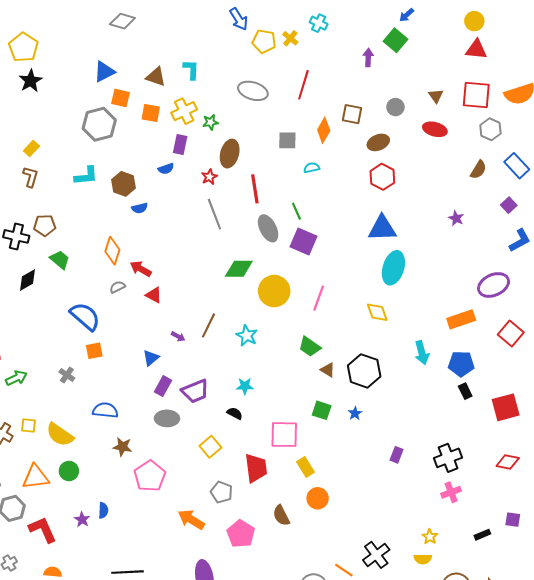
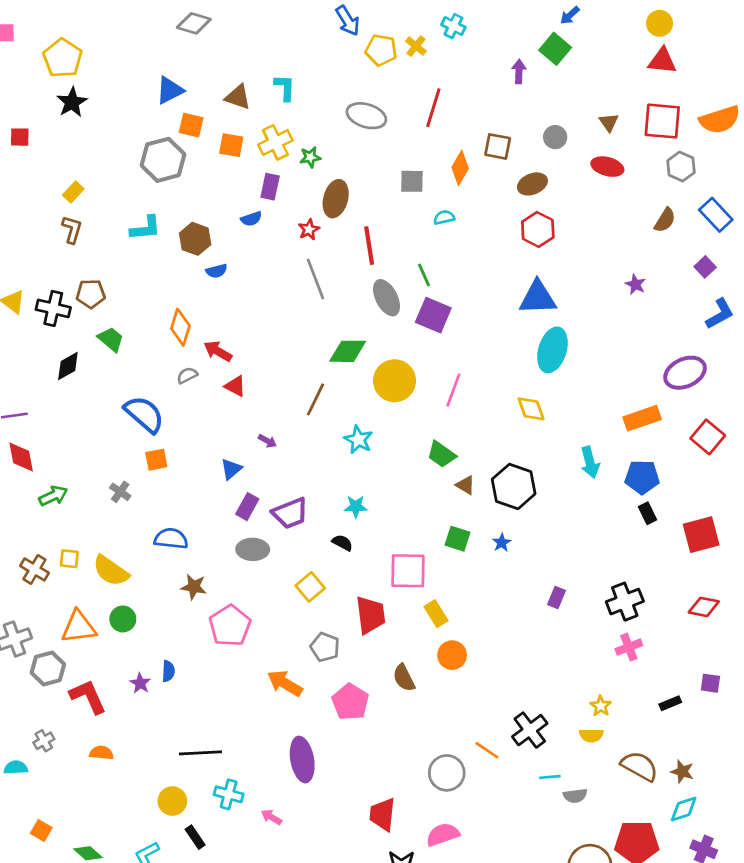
brown line: (208, 325) -> (316, 399), moved

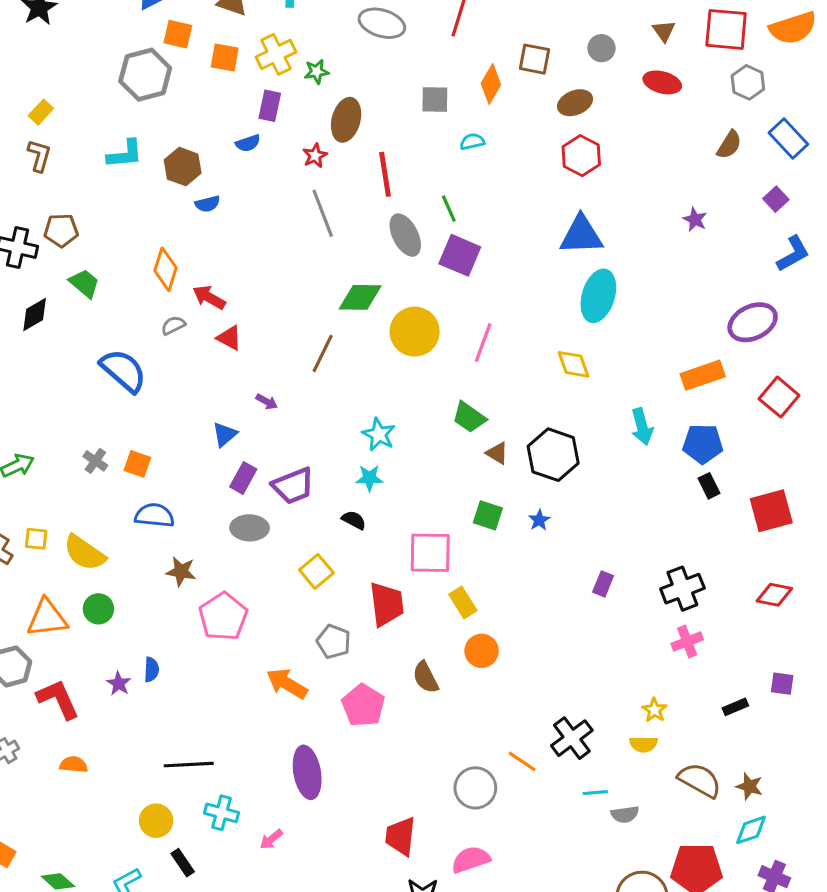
cyan star: (358, 440) -> (379, 434), moved
orange square: (156, 460) -> (137, 464), moved, turned 30
pink arrow: (271, 817) -> (271, 839), turned -70

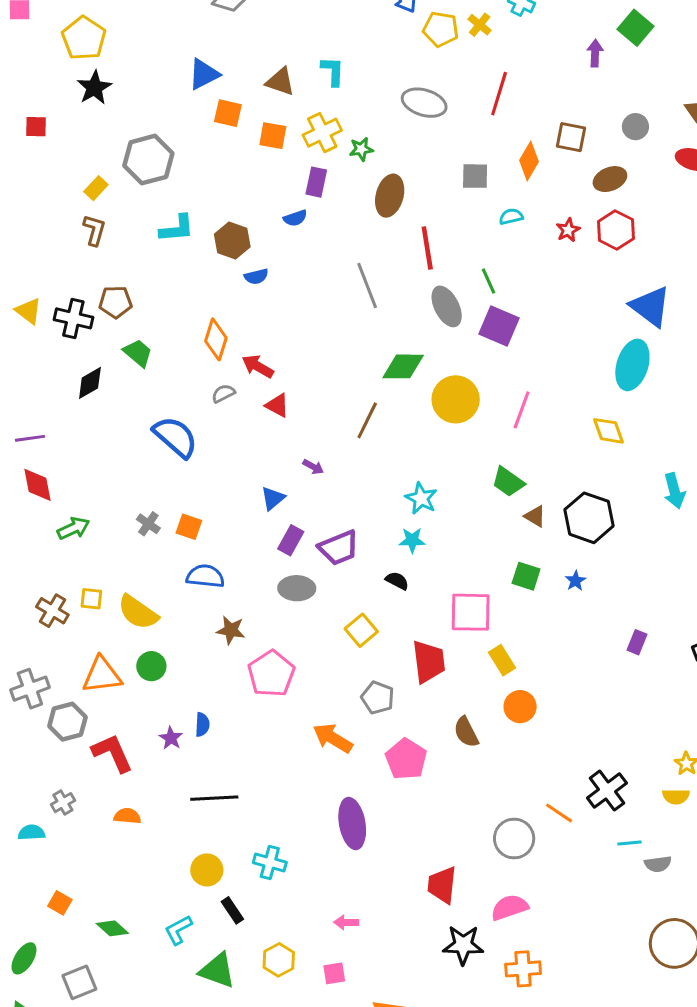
gray hexagon: (145, 75) -> (148, 160), moved
red star: (315, 156) -> (568, 230), moved
blue triangle: (581, 235) -> (650, 306), moved, turned 39
black line: (189, 765) -> (214, 798), moved
pink arrow: (271, 839) -> (346, 922), moved, turned 40

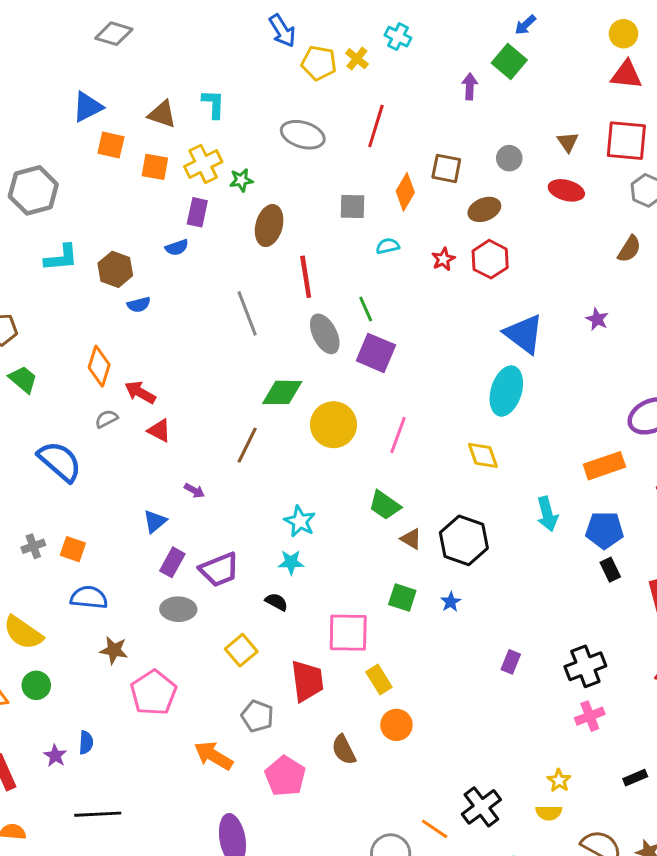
gray cross: (148, 524) -> (33, 546), turned 35

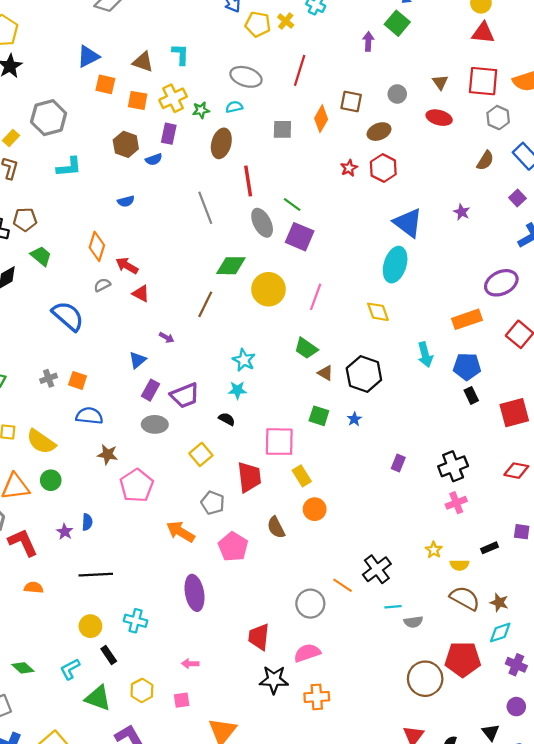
cyan semicircle: (388, 246) -> (234, 107), moved
brown hexagon: (115, 269) -> (126, 144), moved
green line: (366, 309) -> (292, 205), turned -30
yellow semicircle: (549, 813) -> (459, 565), moved

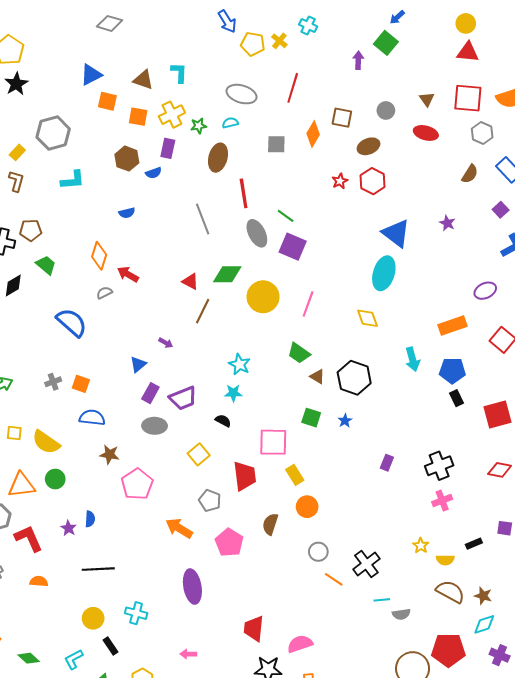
purple ellipse: (501, 283) -> (485, 291), size x0.7
red triangle: (141, 294) -> (190, 281), moved
brown semicircle: (276, 527) -> (270, 524), turned 45
gray circle: (310, 604) -> (318, 552), moved, size x0.7

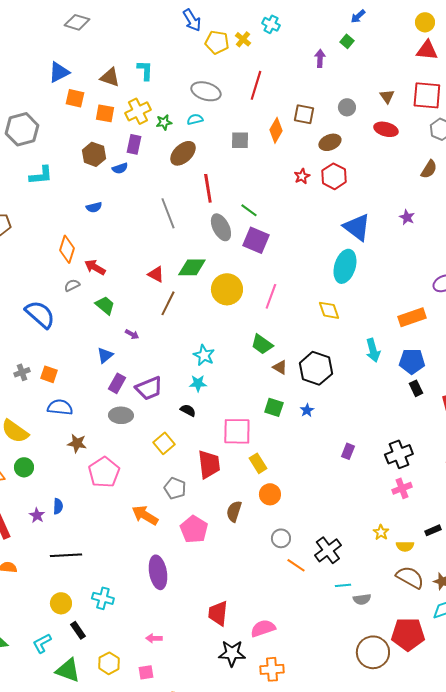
green square: (386, 43) -> (347, 41), size x0.6
brown ellipse: (218, 158) -> (183, 153), turned 32
green trapezoid: (46, 265) -> (105, 305), moved

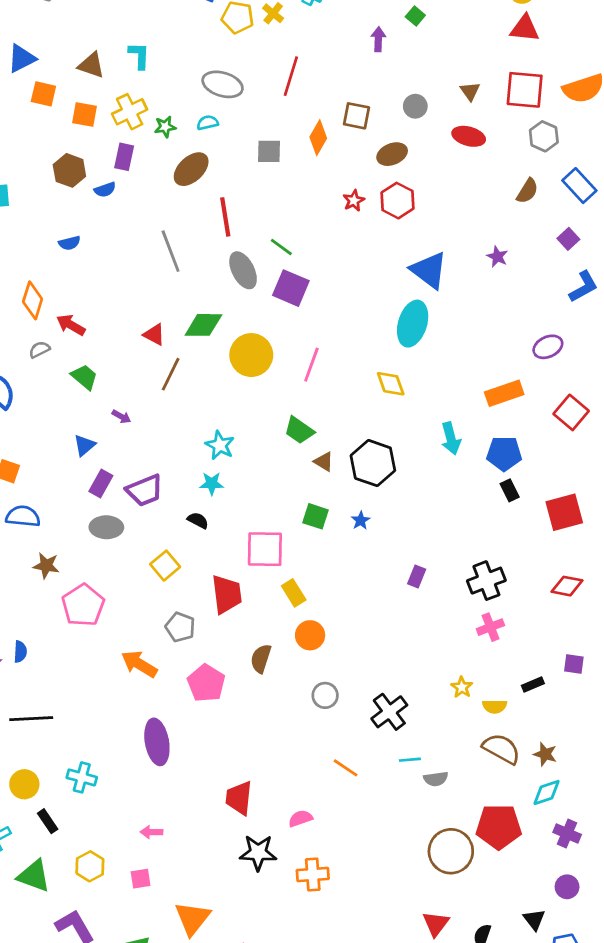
orange line: (296, 565) -> (346, 768), moved
pink semicircle: (263, 628) -> (300, 818), size x0.7

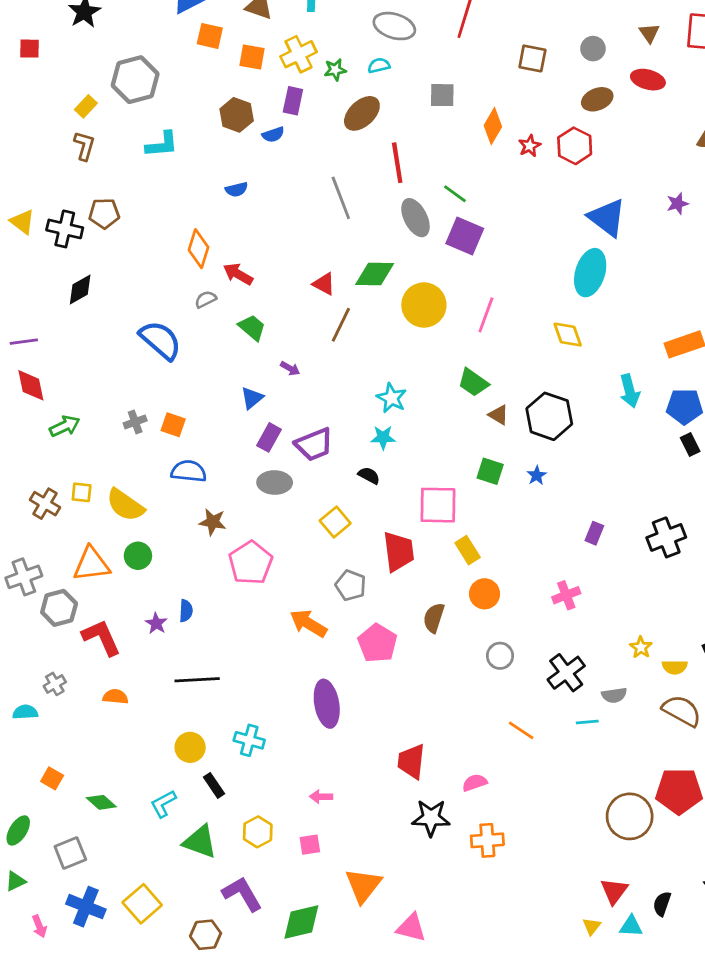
orange diamond: (318, 138) -> (493, 126), moved
brown ellipse: (392, 154) -> (597, 99), moved
purple star: (497, 257) -> (678, 204), turned 30
pink cross: (490, 627) -> (566, 595), moved
gray semicircle: (436, 779) -> (614, 695), moved

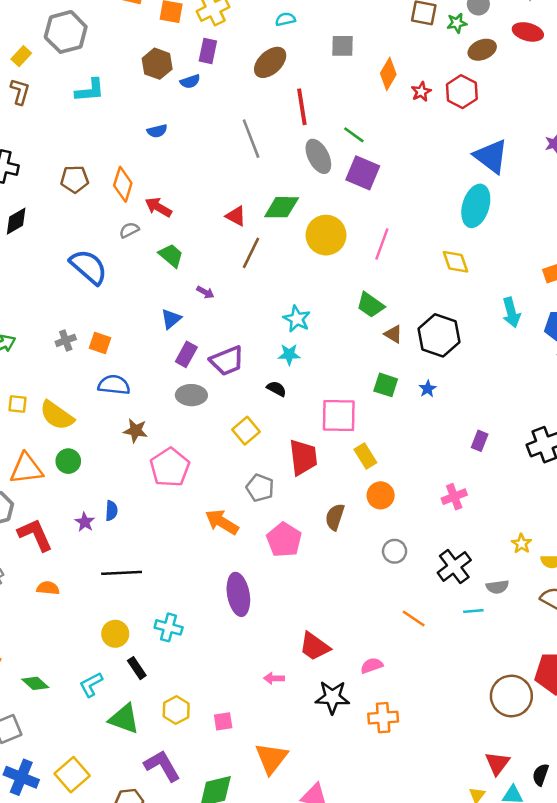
green star: (335, 70) -> (457, 23), moved
brown pentagon: (104, 213) -> (75, 179), moved
red trapezoid: (411, 761) -> (315, 646), turned -60
pink arrow: (321, 797) -> (274, 678), moved

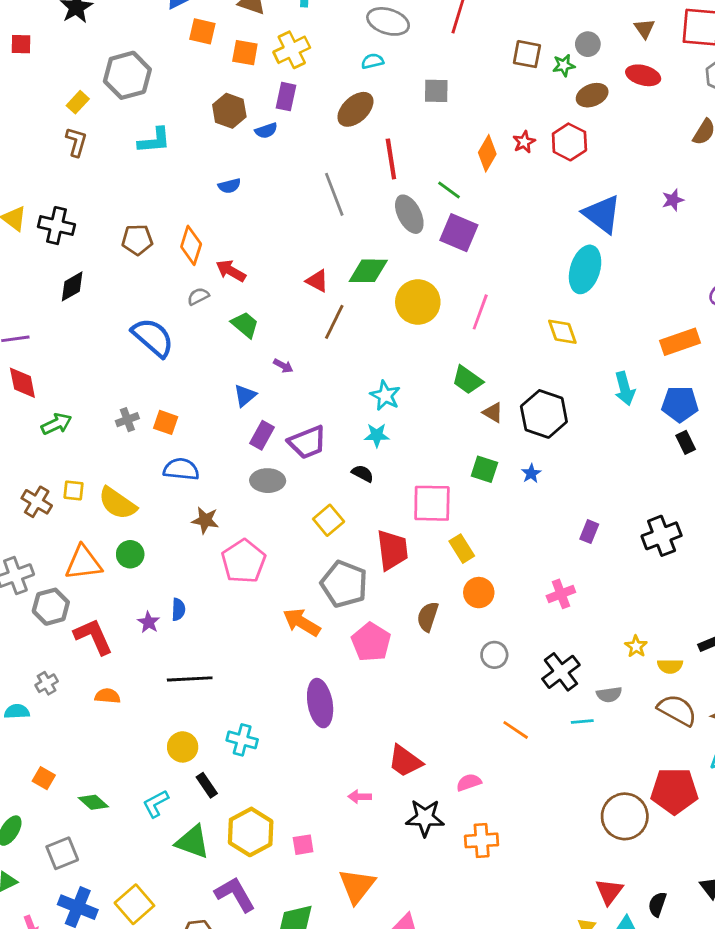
orange diamond: (388, 74) -> (487, 153), moved
gray pentagon: (260, 488) -> (344, 584), size x1.5
yellow hexagon: (176, 710) -> (251, 832), size x1.5

